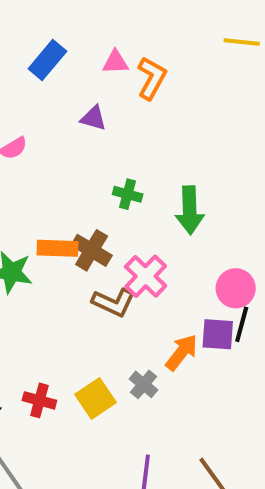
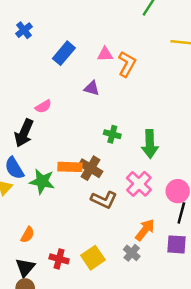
pink cross: (146, 276) -> (139, 184), moved
purple square: (218, 334) -> (176, 244), moved
gray cross: (144, 384) -> (132, 253), moved

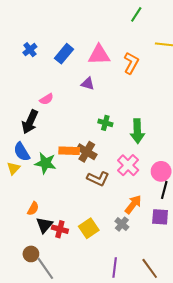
blue cross: (24, 30) -> (30, 50), moved
pink triangle: (105, 54) -> (99, 55), size x1.6
orange L-shape: (127, 64) -> (131, 63), moved
black triangle: (25, 267) -> (44, 225), moved

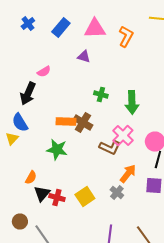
green star: (45, 163) -> (57, 150), moved
brown L-shape: (98, 179) -> (110, 148), moved
brown circle: (31, 254) -> (20, 222), moved

